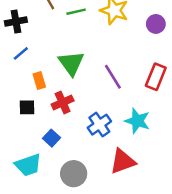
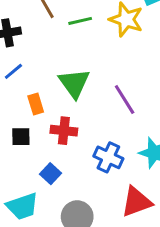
red cross: (63, 102) -> (64, 131), turned 30
blue cross: (99, 125) -> (108, 157), turned -30

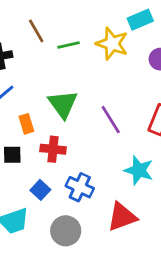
blue cross: (108, 157) -> (80, 187), moved

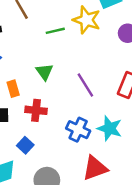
green line: (69, 45) -> (55, 31), moved
green triangle: (63, 104) -> (44, 72), size x0.7
blue cross: (80, 187) -> (78, 130), moved

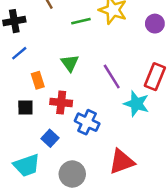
cyan star: (109, 128) -> (136, 104), moved
blue cross: (78, 130) -> (87, 122), moved

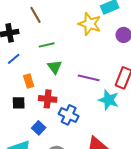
green line: (81, 21) -> (47, 45), moved
purple line: (112, 77) -> (89, 78), turned -45

